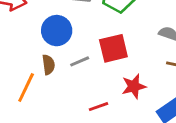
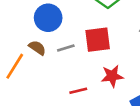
brown semicircle: (49, 65) -> (37, 48), turned -54

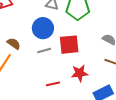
blue circle: (48, 18) -> (43, 28), moved
brown semicircle: (37, 48) -> (14, 44), moved

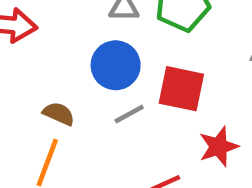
red square: (69, 45) -> (181, 89), turned 30

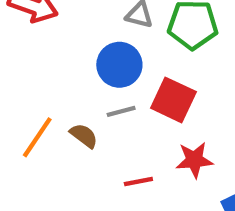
brown semicircle: (59, 114) -> (84, 136), moved

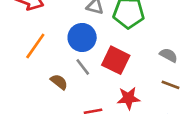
gray line: (121, 111) -> (83, 67), turned 66
orange line: (37, 137) -> (35, 46), moved

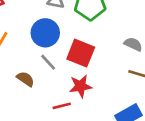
red star: (128, 98) -> (81, 86), moved

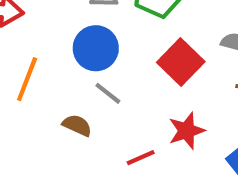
red square: (81, 53) -> (181, 62), moved, turned 32
red star: (81, 86) -> (187, 131), moved

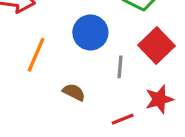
gray line: (108, 93) -> (120, 67), moved, turned 55

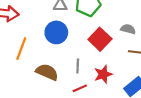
gray line: (120, 67) -> (78, 66), moved
brown semicircle: (74, 92) -> (47, 72), size x1.5

